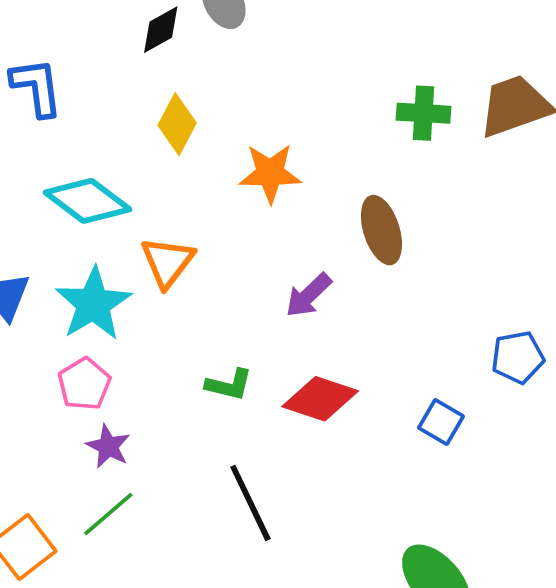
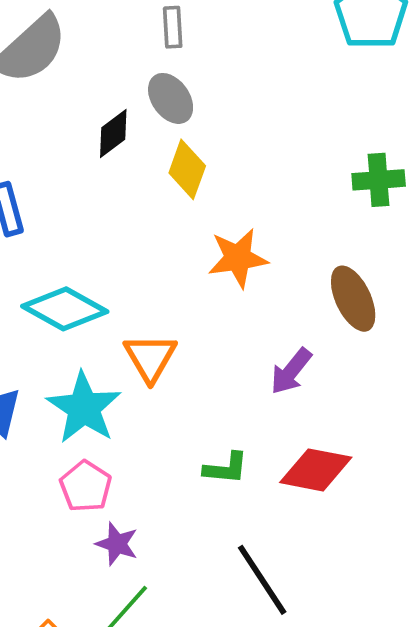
yellow diamond: (177, 124) -> (187, 169), moved

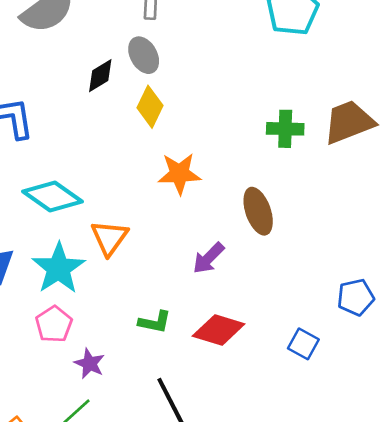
purple star: (117, 544) -> (90, 364), moved

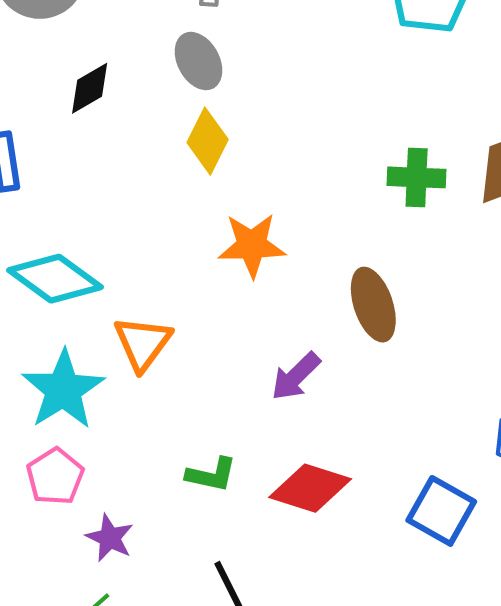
black diamond: (100, 76) -> (90, 88), moved
blue square: (303, 344) -> (441, 511), size x1.4

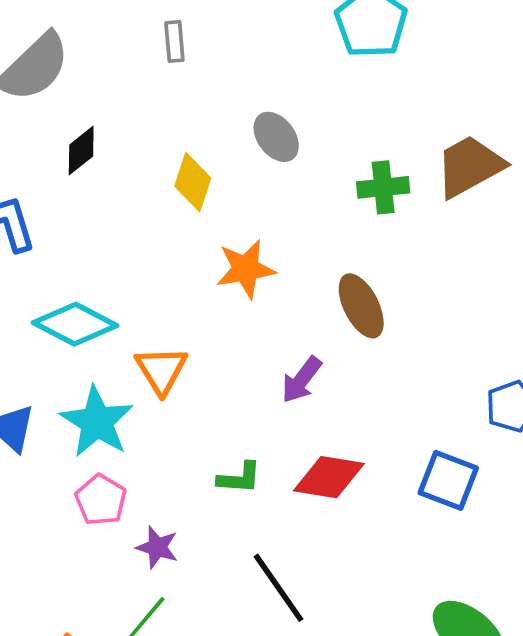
gray ellipse: (198, 61) -> (276, 137), moved

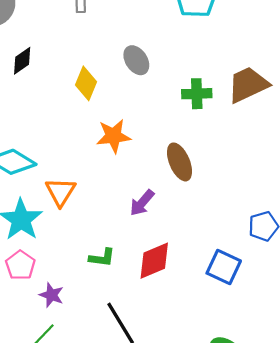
red diamond: (329, 477) -> (154, 261), turned -36

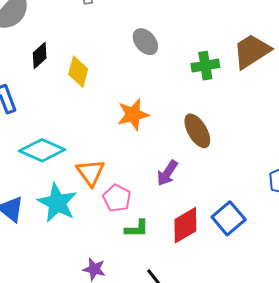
yellow diamond: (86, 83) -> (78, 72), moved
pink pentagon: (20, 265) -> (117, 198), moved
blue square: (224, 267) -> (229, 218), moved, turned 32

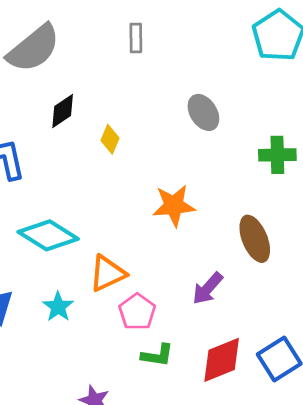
yellow diamond: (78, 72) -> (110, 139), size x0.7
orange triangle: (91, 172) -> (107, 273), turned 32
cyan star: (57, 203) -> (58, 307), size x0.6

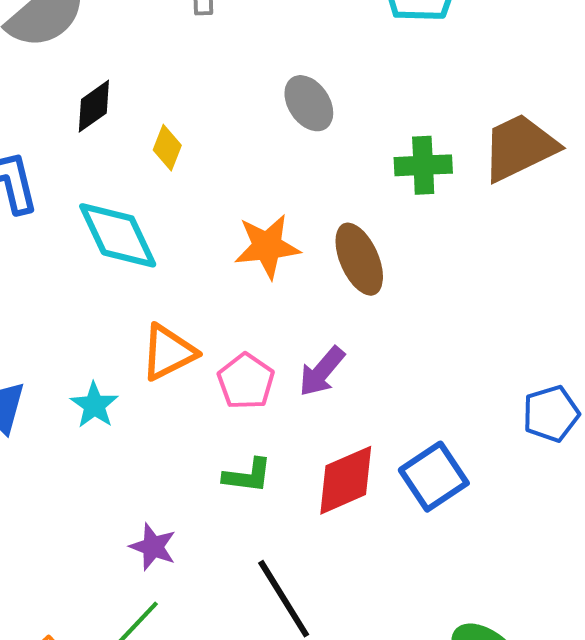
cyan diamond: (48, 235) -> (118, 235), moved, turned 34
brown ellipse: (255, 239) -> (359, 259), moved
pink pentagon: (137, 312) -> (246, 381), moved

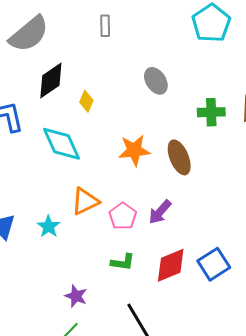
black diamond: (94, 106) -> (51, 80), size x1.4

